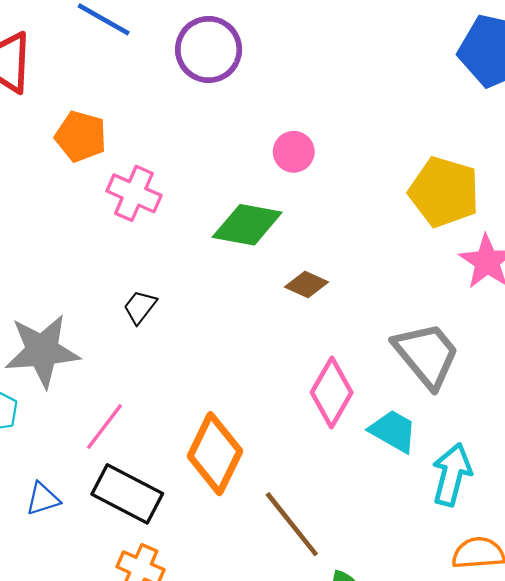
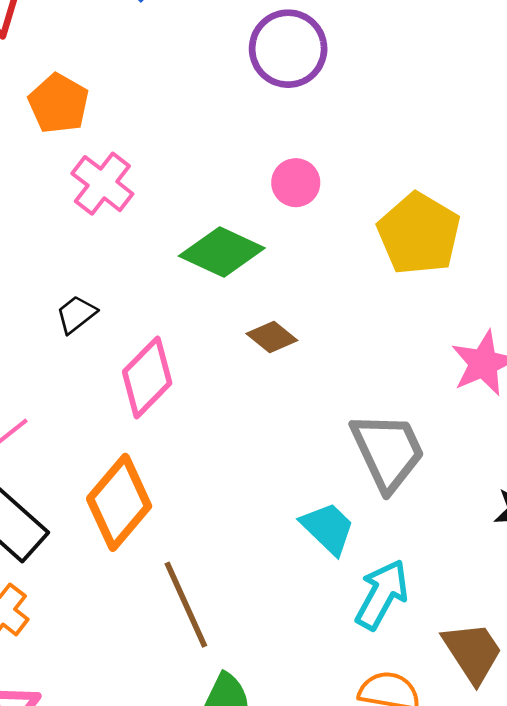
purple circle: (209, 49) -> (288, 49), moved
yellow pentagon: (444, 192) -> (419, 234), moved
pink diamond: (332, 392) -> (147, 377), moved

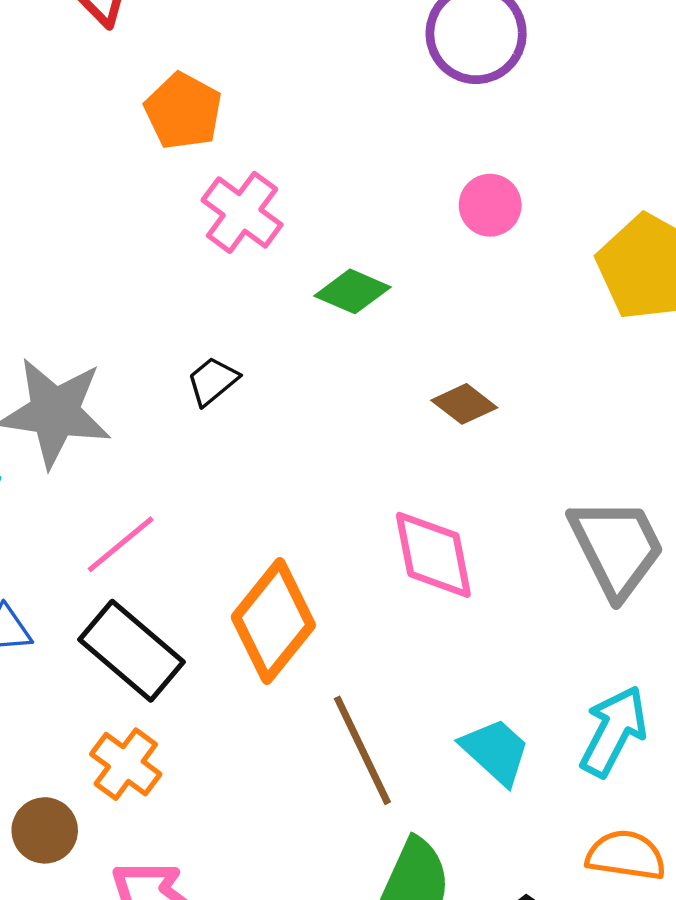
green diamond: (222, 252) -> (352, 291), moved, size x0.7
pink diamond: (147, 377) -> (433, 555), moved, turned -54
cyan trapezoid: (328, 528) -> (496, 751), moved

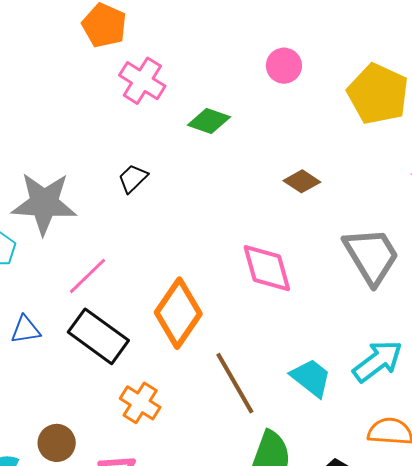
brown diamond: (464, 404) -> (302, 181), moved
cyan arrow: (614, 731) -> (378, 361), turned 30
orange cross: (126, 764) -> (140, 403), moved

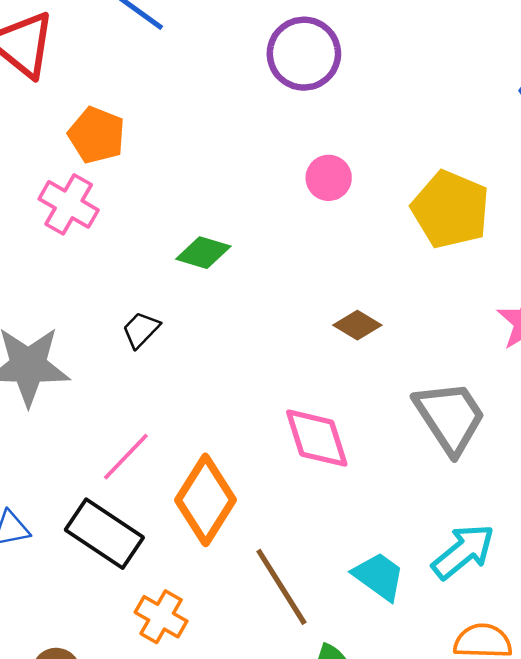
pink cross: (142, 81) -> (69, 204), moved
green diamond: (209, 121) -> (203, 253), moved
pink line: (87, 276) -> (126, 457), moved

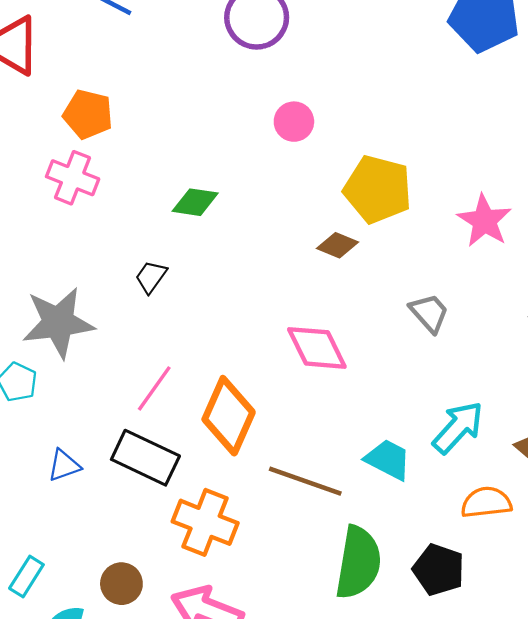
yellow pentagon: (451, 209) -> (378, 189), moved
gray trapezoid: (450, 417) -> (429, 313), size x0.6
brown line: (281, 587) -> (305, 481), turned -30
orange cross: (161, 617) -> (205, 522), size x1.4

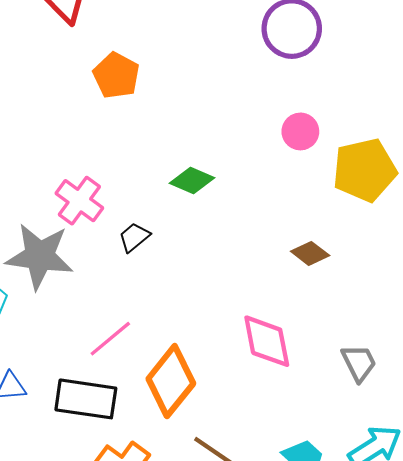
pink cross: (73, 178) -> (79, 201), moved
yellow pentagon: (378, 189) -> (364, 170), moved, turned 30
gray trapezoid: (429, 313) -> (359, 363), moved
black rectangle: (145, 458) -> (86, 399), turned -32

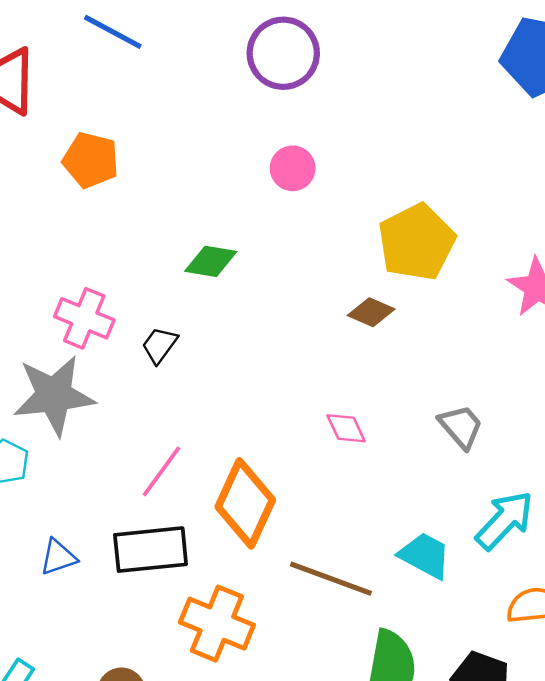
pink circle: (300, 131) -> (293, 168), moved
yellow pentagon: (364, 170) -> (417, 242), moved
pink diamond: (267, 341) -> (346, 428), size x0.6

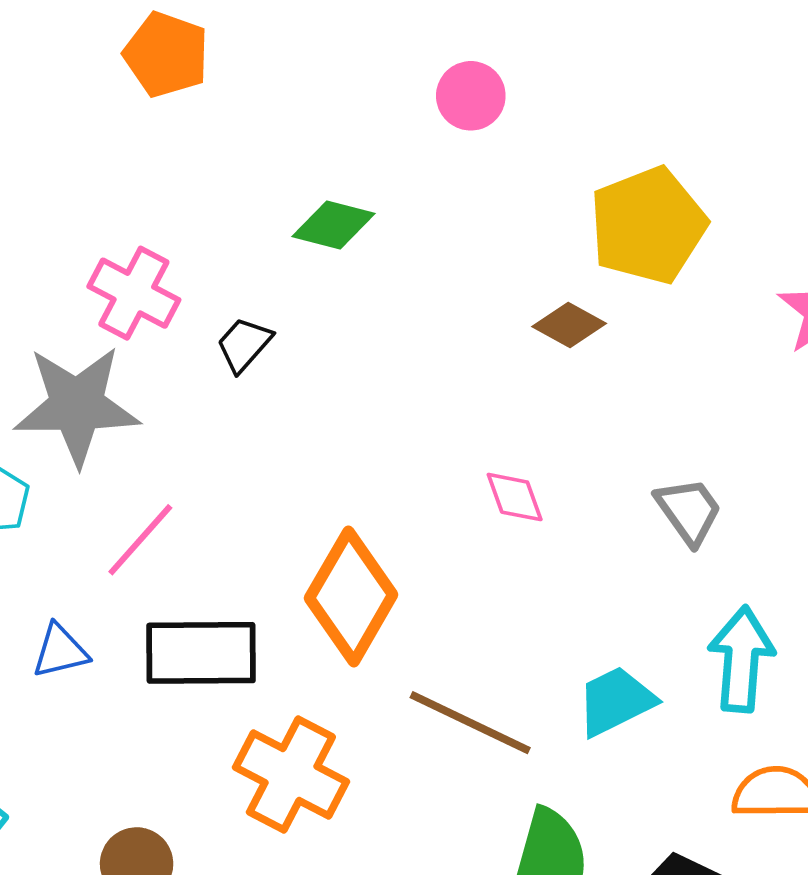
pink line: (162, 471) -> (140, 540), moved
cyan arrow: (504, 520) -> (741, 659), turned -44
cyan trapezoid: (425, 555) -> (616, 701), turned -60

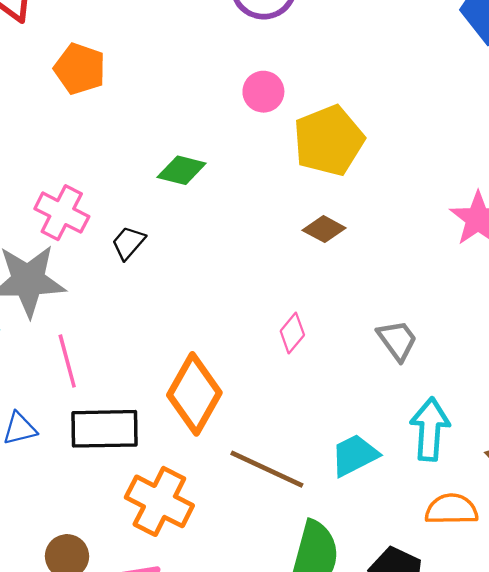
yellow pentagon: (648, 225) -> (329, 141), moved
pink diamond: (515, 497) -> (292, 333), turned 60
pink line: (140, 540) -> (67, 361), turned -56

